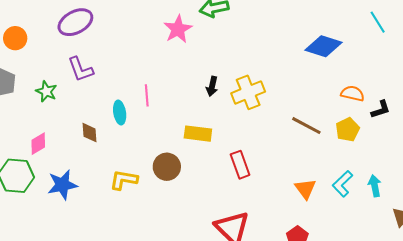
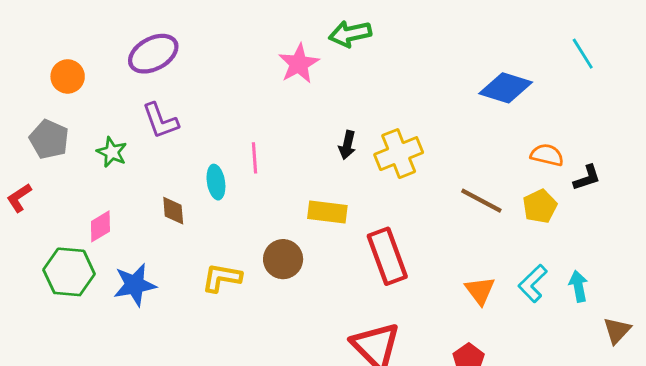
red rectangle: (240, 165) -> (387, 256), size x1.4

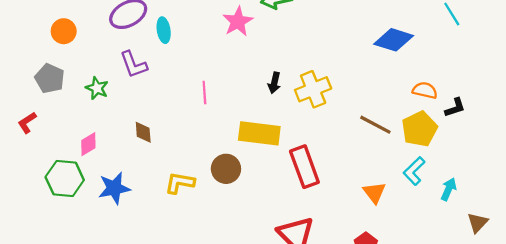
cyan ellipse: (216, 182) -> (164, 30), moved
yellow pentagon: (540, 206) -> (420, 129), size x1.4
yellow rectangle: (327, 212) -> (259, 133), size x1.4
cyan L-shape: (533, 283) -> (414, 171), moved
cyan arrow: (578, 286) -> (449, 189), turned 35

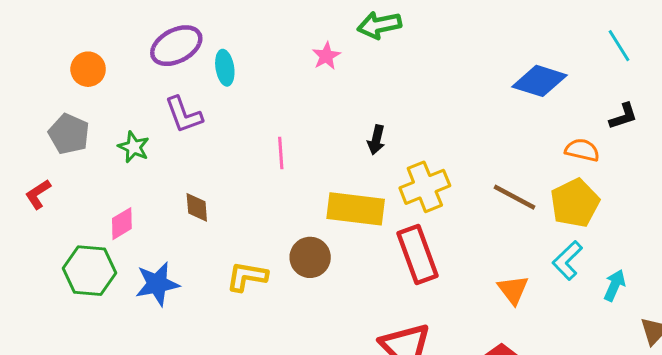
pink star: (238, 22) -> (326, 56), size x0.7
yellow cross: (313, 89) -> (425, 187), moved
black L-shape: (455, 108) -> (623, 116), moved

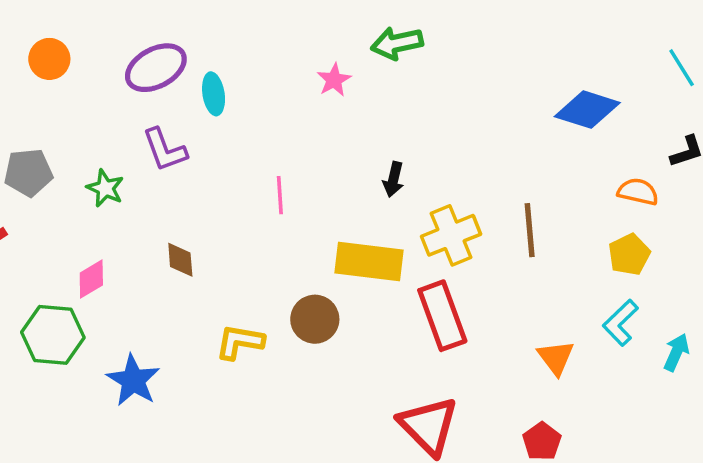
orange circle: (88, 69) -> (49, 59), moved
gray pentagon: (69, 134) -> (28, 172), turned -30
brown line: (515, 197) -> (530, 230), moved, turned 57
yellow pentagon: (575, 203) -> (629, 255), size x0.7
blue star: (157, 284) -> (133, 380), moved, turned -30

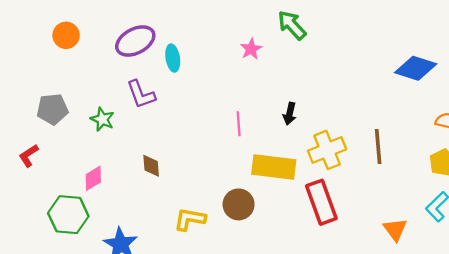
green arrow: (397, 43) -> (292, 25), turned 60
pink line: (280, 195) -> (239, 124), moved

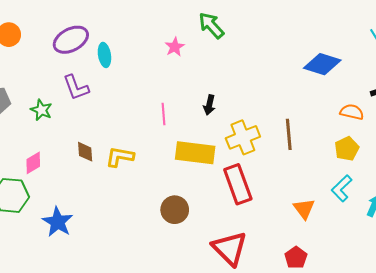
brown circle: (239, 204) -> (175, 210), moved
yellow L-shape: (190, 219) -> (120, 157), moved

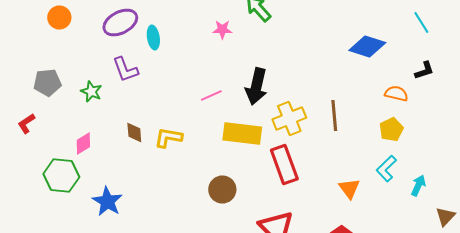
pink star: (175, 47) -> (222, 30), turned 30
black arrow: (209, 105) -> (256, 86), size x1.8
pink line: (164, 114) -> (211, 96), turned 70

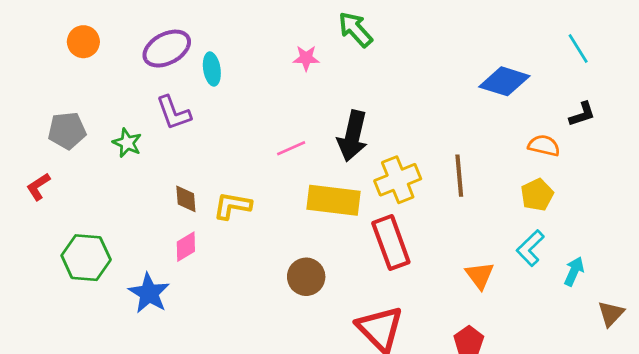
pink diamond: (83, 144) -> (186, 247), moved

